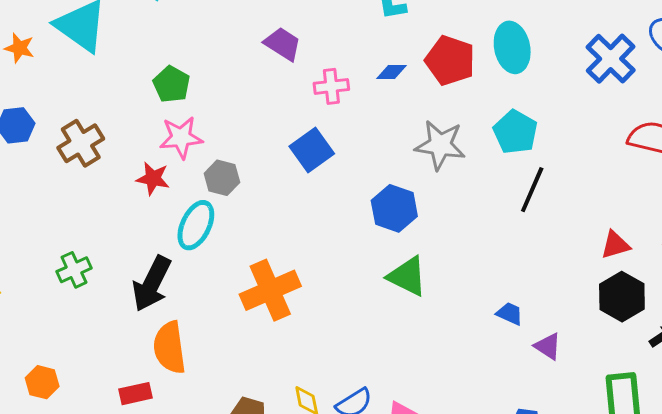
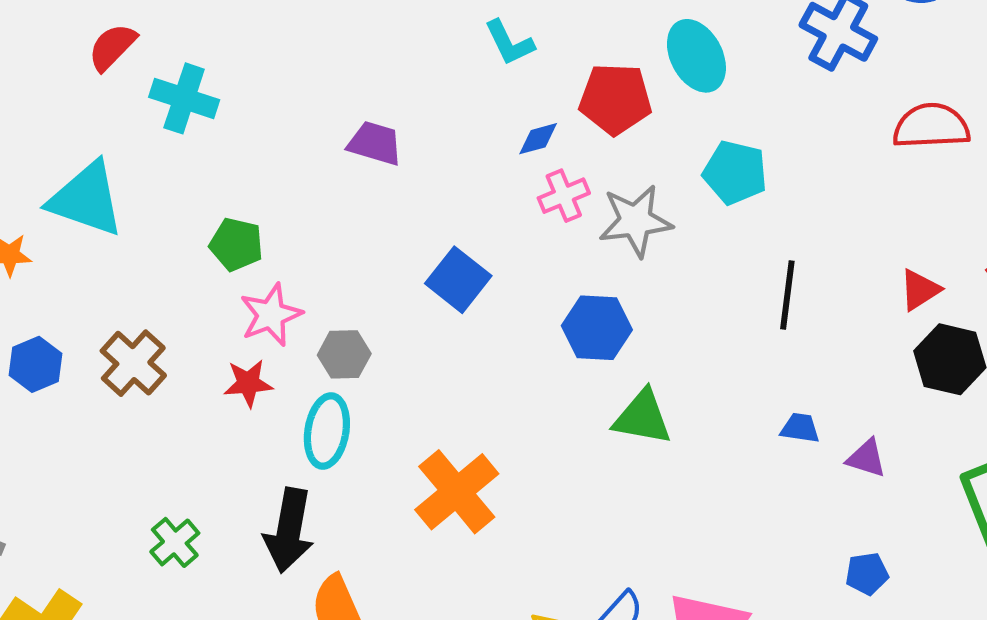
pink cross: (331, 86) -> (564, 196), moved
black line: (532, 190) -> (787, 295), moved

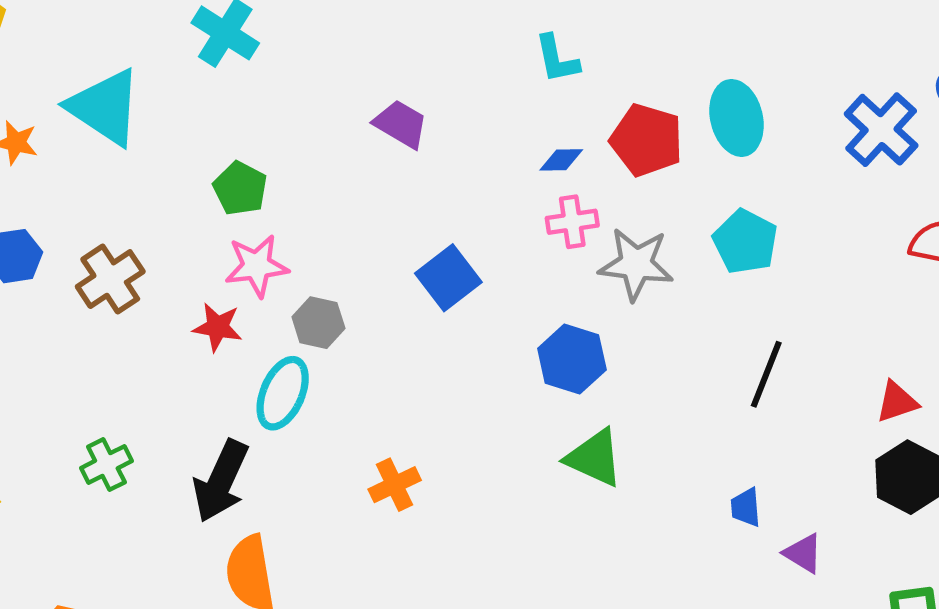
blue trapezoid: (800, 428) -> (746, 507), turned -117
orange cross: (457, 492) -> (395, 485), size x0.6

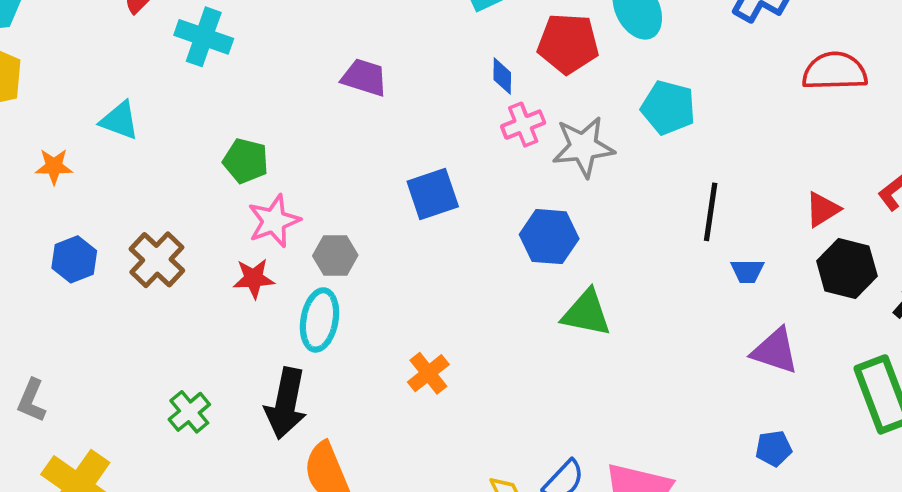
cyan triangle: (105, 107) -> (120, 120), size x0.6
blue diamond: (561, 160) -> (502, 76), turned -75
blue square: (448, 278) -> (433, 194), turned 32
blue trapezoid: (746, 507) -> (747, 271), moved, turned -72
purple triangle: (803, 553) -> (775, 351), size x1.4

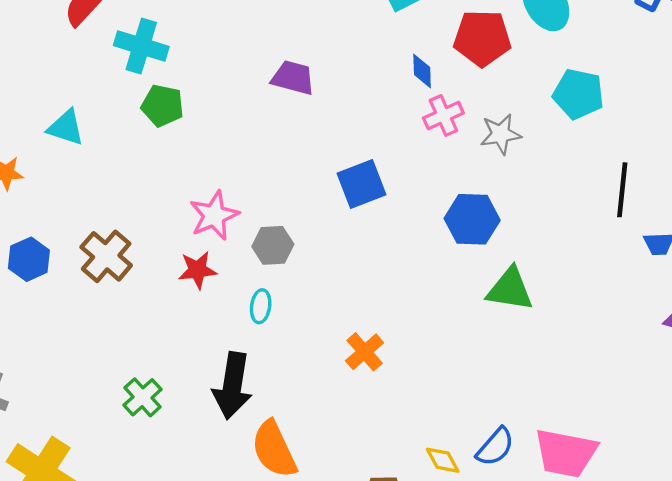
gray star: (583, 147) -> (501, 134), size x0.7
green pentagon: (246, 161) -> (162, 106), moved
cyan ellipse: (319, 320) -> (261, 306), size x0.6

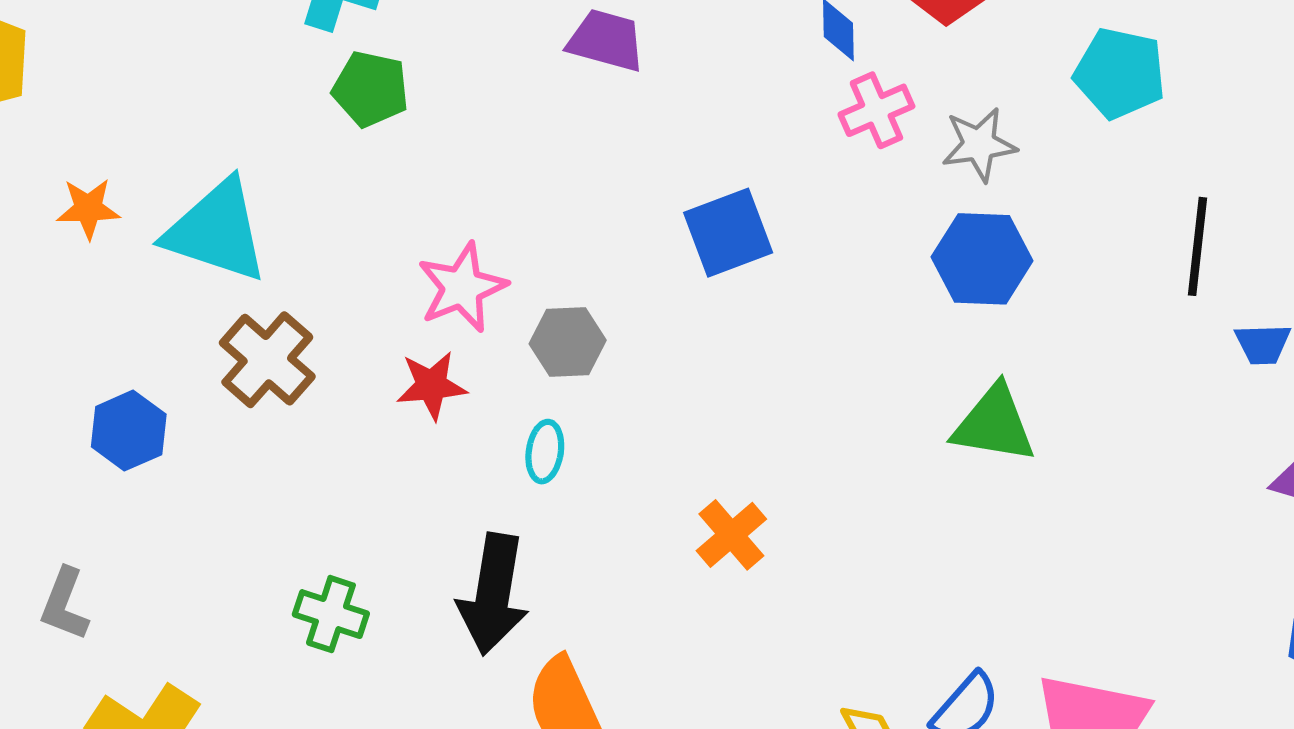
cyan triangle: (66, 127) -> (216, 231), moved, size x1.6
blue hexagon: (472, 219) -> (982, 259), moved
blue hexagon: (29, 259) -> (129, 431), moved
green cross: (143, 397) -> (331, 614), turned -30

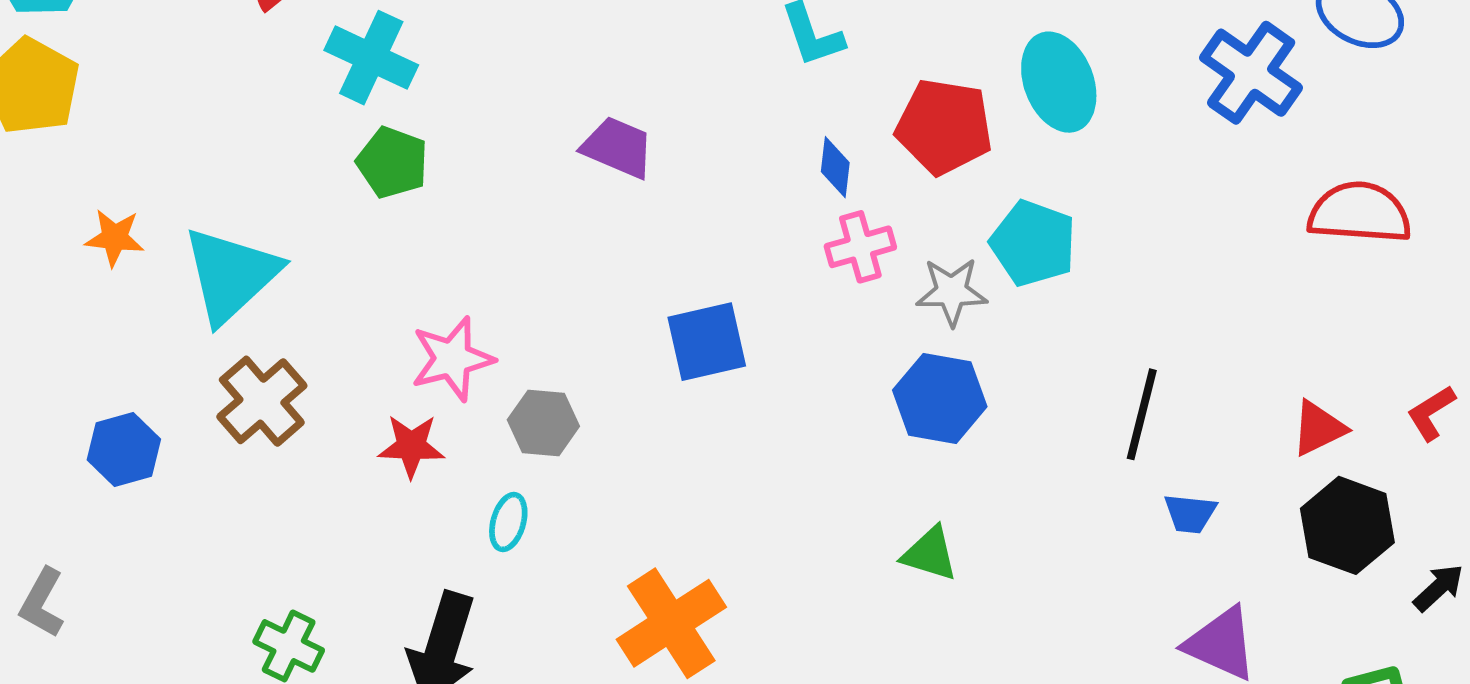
cyan pentagon: (1120, 73) -> (1033, 243), moved
cyan triangle: (216, 231) -> (231, 275), turned 51
green triangle: (994, 424) -> (930, 554), size x0.7
orange cross: (731, 535) -> (671, 623), size x1.6

